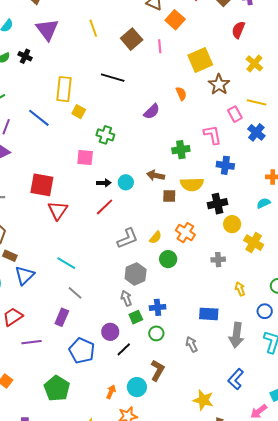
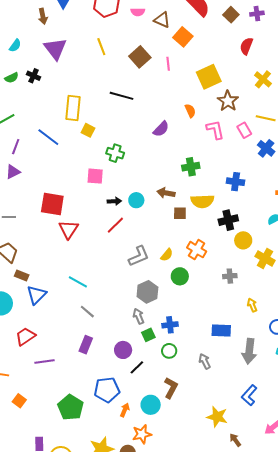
pink L-shape: (212, 135) -> (215, 130), moved
purple rectangle: (62, 317) -> (86, 345), moved
blue pentagon: (82, 351) -> (107, 390), moved, turned -30

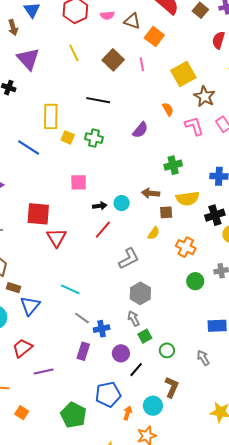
green cross: (115, 153) -> (94, 138), moved
yellow semicircle: (167, 255) -> (154, 233), moved
green circle: (180, 276) -> (195, 281), moved
blue cross: (170, 325) -> (102, 329), moved

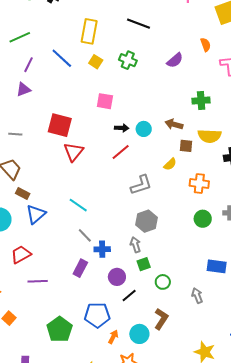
yellow square: (68, 137) -> (96, 62), moved
orange cross: (186, 247) -> (199, 184), turned -30

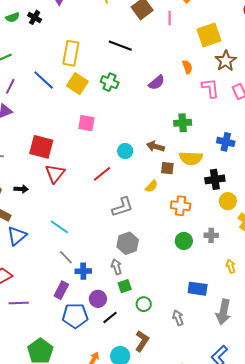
yellow square: (96, 62) -> (77, 84), size x1.5
black arrow: (122, 128) -> (21, 189), moved
blue pentagon: (97, 315) -> (75, 316), moved

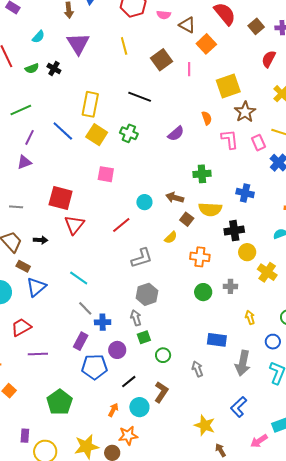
brown square: (167, 168) -> (187, 219), turned 32
black line: (110, 317) -> (129, 382), moved

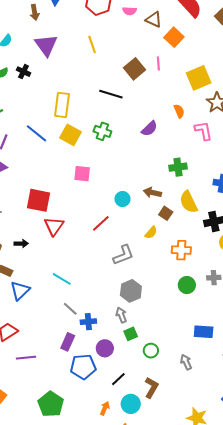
brown square: (161, 60) -> (134, 69), moved
yellow semicircle: (210, 209) -> (189, 202), turned 65

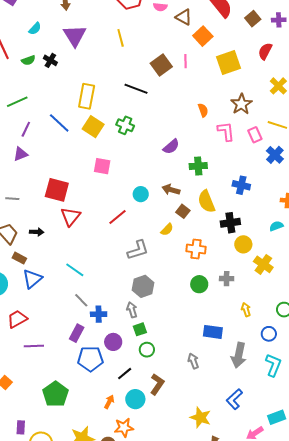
yellow square: (199, 78) -> (228, 62), moved
purple semicircle: (149, 129) -> (171, 147), moved
green circle: (151, 351) -> (147, 350), moved

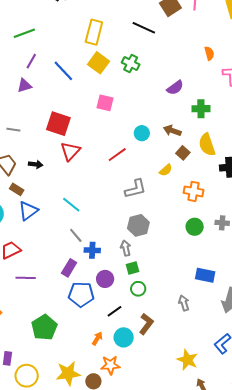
blue line: (59, 123) -> (63, 71), moved

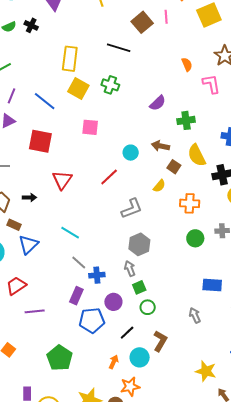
red square: (58, 124) -> (40, 141), moved

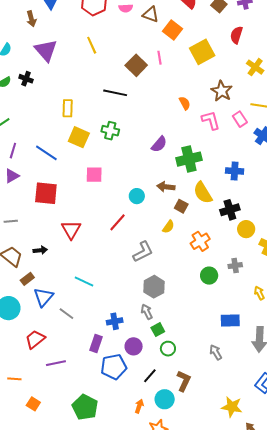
yellow rectangle: (70, 59) -> (68, 108), size x0.7
green cross: (186, 120) -> (189, 159), size x1.4
orange cross: (190, 203) -> (200, 241), turned -30
brown rectangle: (14, 225) -> (27, 279), turned -56
gray line: (79, 263) -> (66, 314), moved

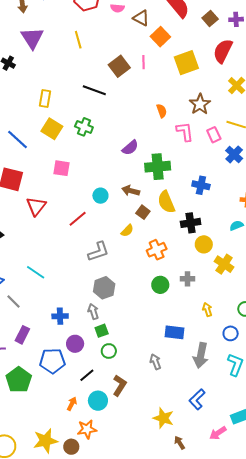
red semicircle: (236, 35) -> (223, 51), size x1.4
red triangle: (71, 230) -> (36, 206), moved
purple rectangle: (96, 344) -> (22, 335), moved
green pentagon: (85, 407) -> (19, 380), moved

